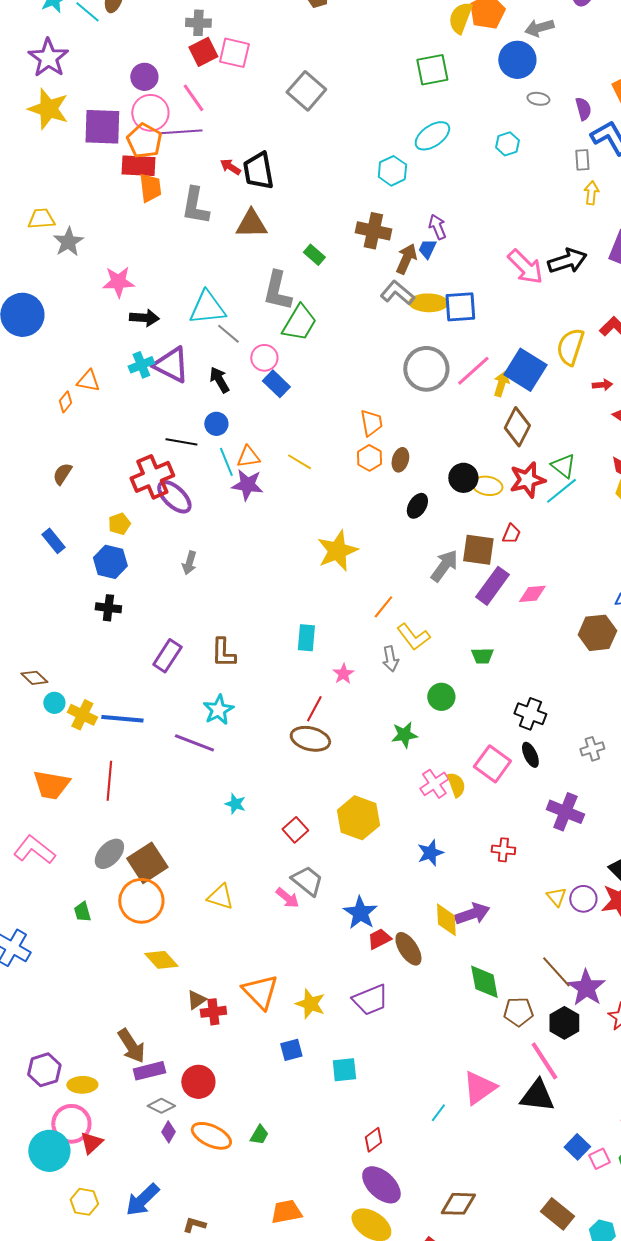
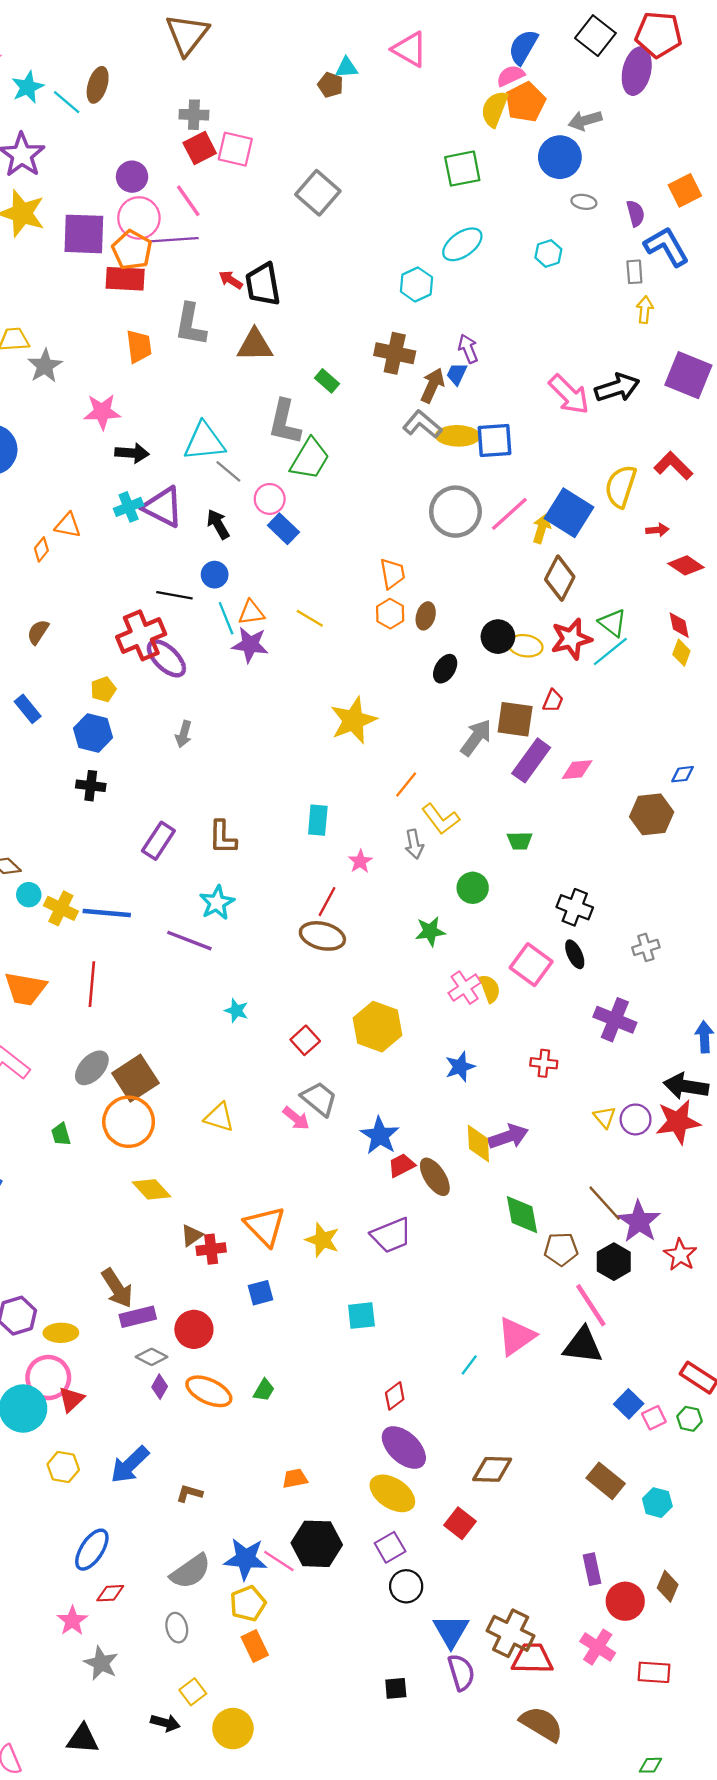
orange trapezoid: (150, 188) -> (139, 346), moved
blue square: (291, 1050) -> (260, 1293), moved
orange trapezoid: (286, 1212) -> (295, 1478), size x0.7

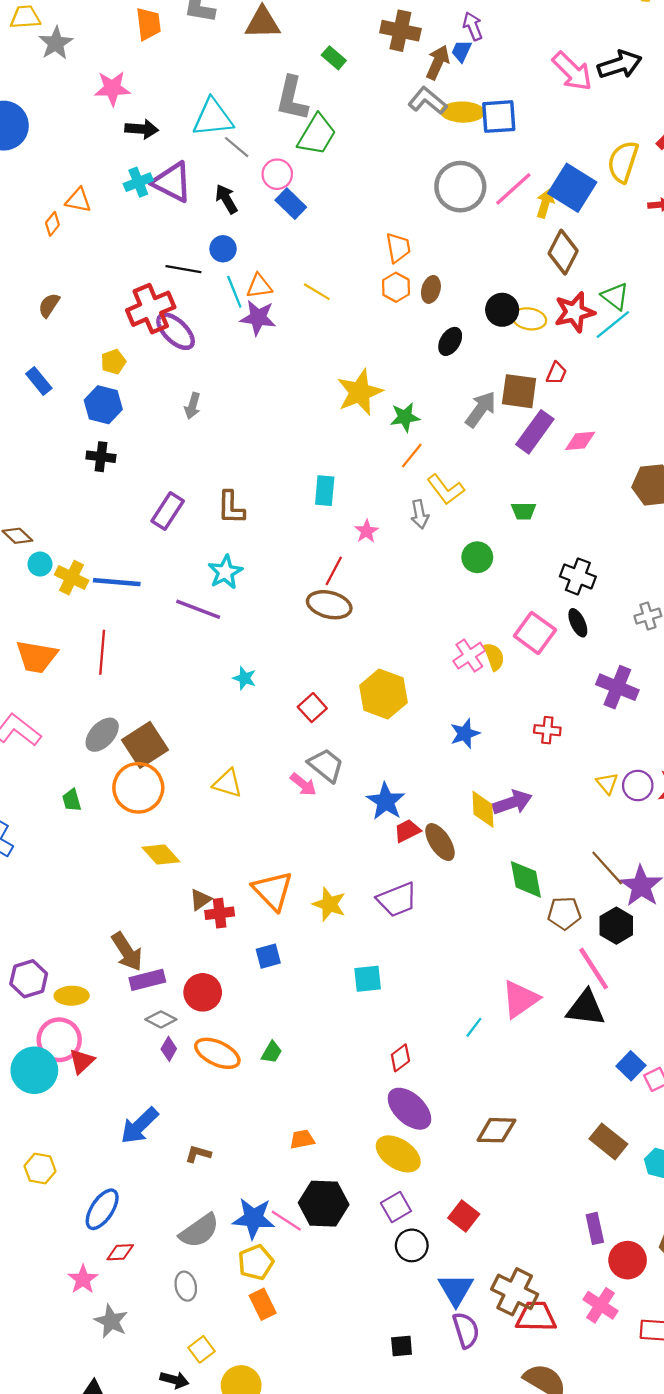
green star: (430, 931) -> (405, 417), moved
yellow hexagon: (63, 1467) -> (40, 1169), moved
red square: (460, 1523) -> (464, 1216), moved

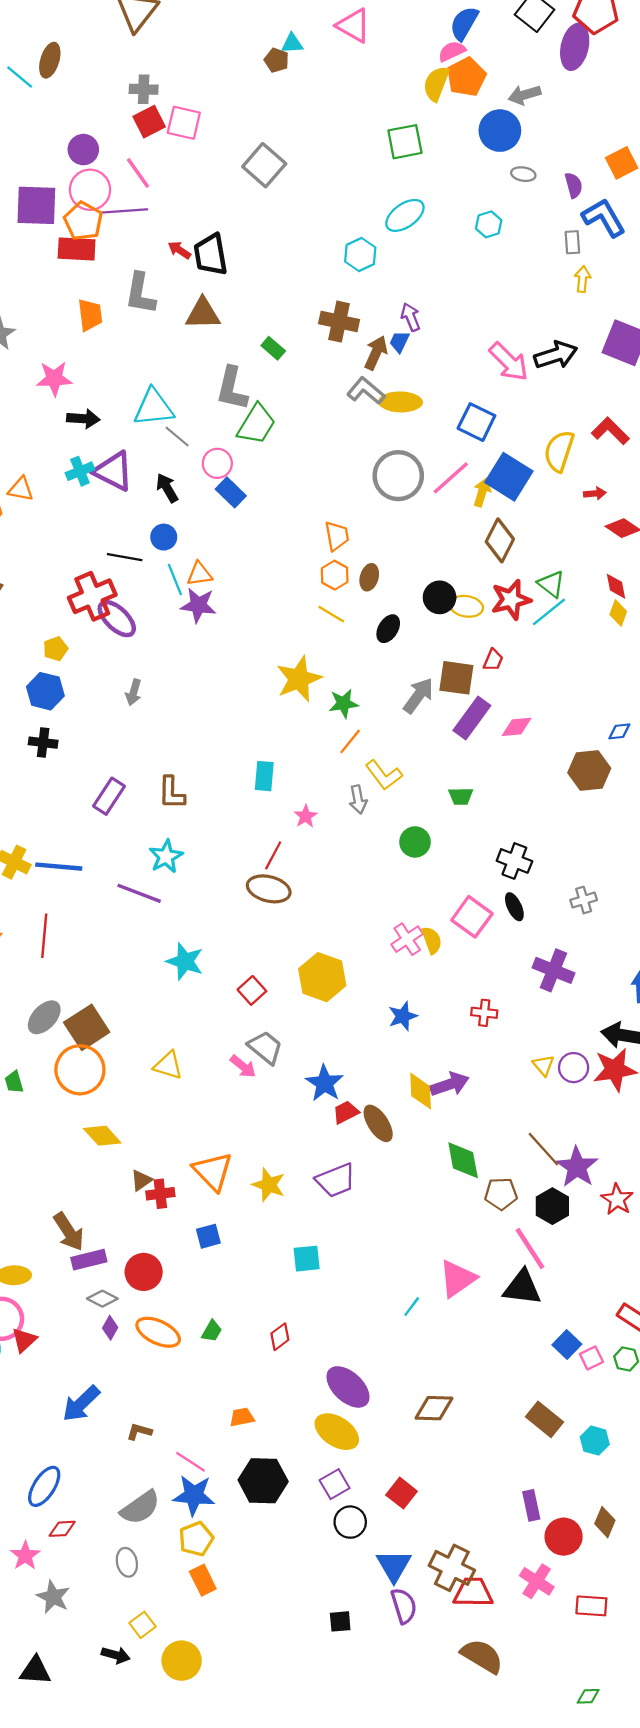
blue square: (499, 117) -> (476, 422), moved, turned 30
yellow line: (317, 292) -> (331, 614), moved
cyan star: (244, 678) -> (185, 961), size x1.6
red diamond: (400, 1058) -> (280, 1337), moved
pink line: (286, 1221) -> (191, 1462), moved

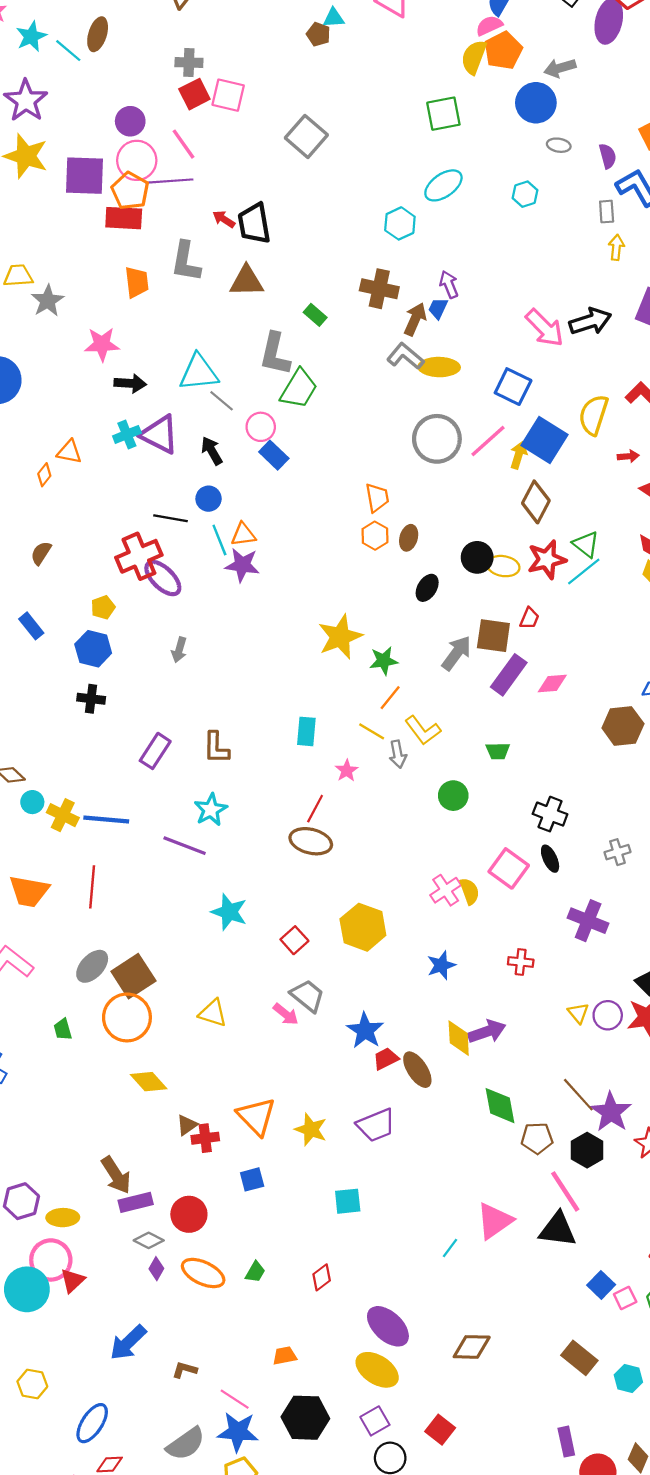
yellow line: (331, 614) -> (372, 731), moved

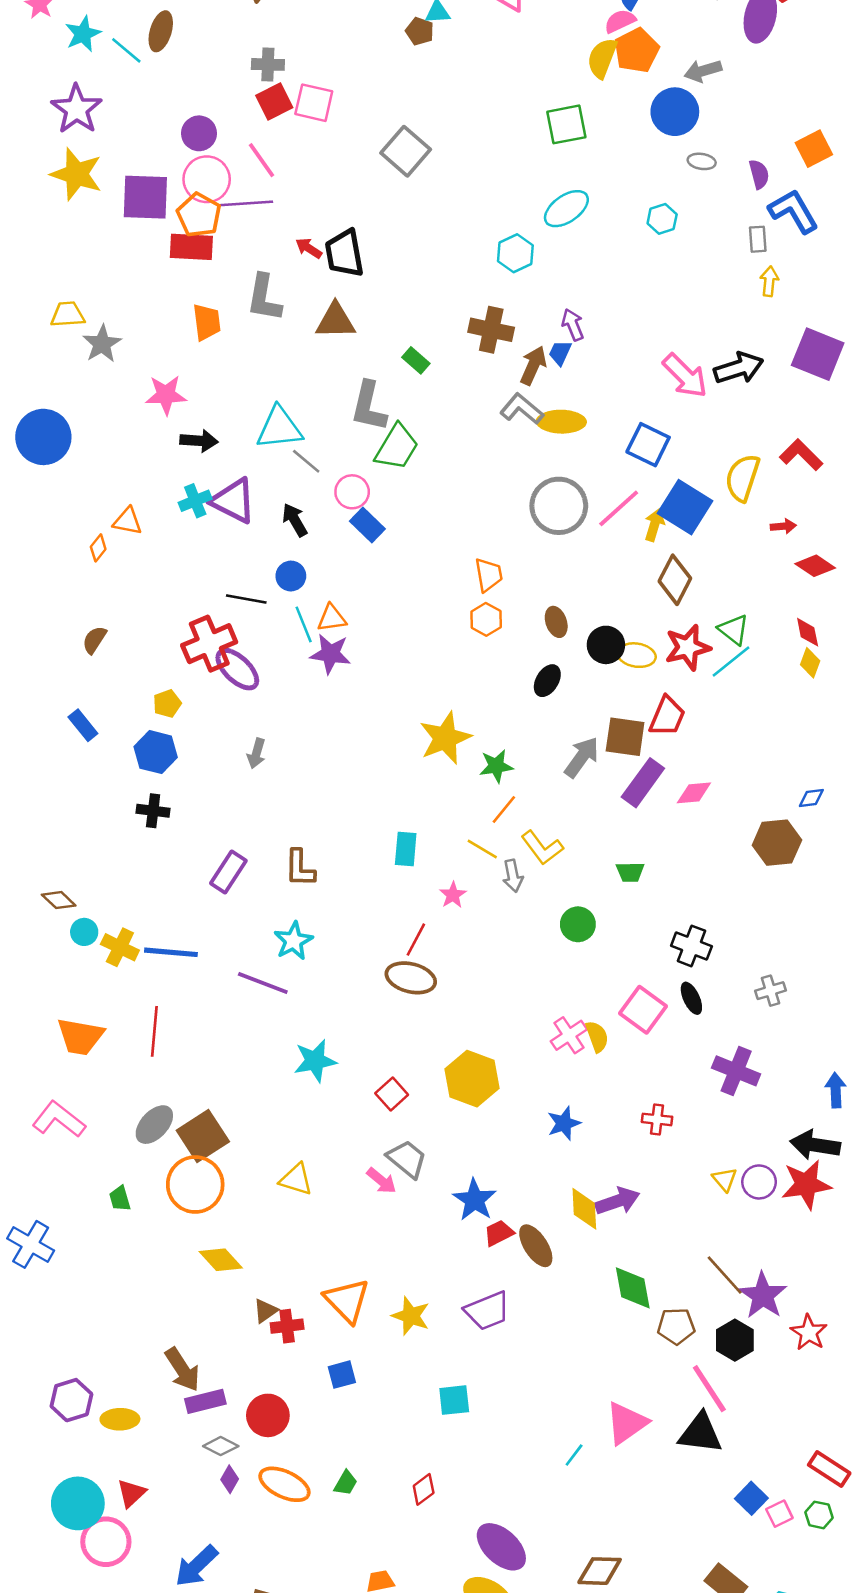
brown ellipse: (409, 538) -> (556, 622), moved, turned -35
red trapezoid: (529, 618) -> (667, 716), size x1.6
cyan star: (229, 912) -> (315, 1061), turned -30
pink circle: (51, 1260) -> (106, 1542), moved

